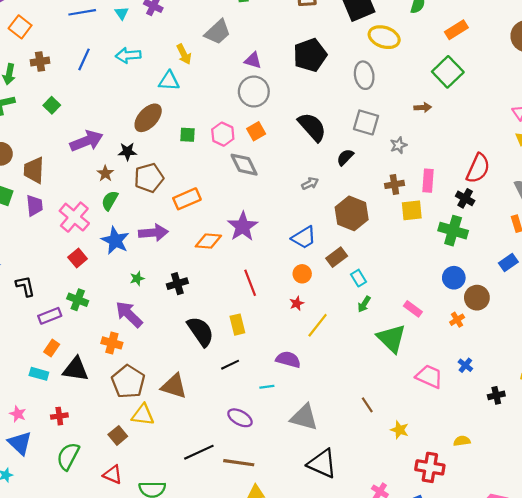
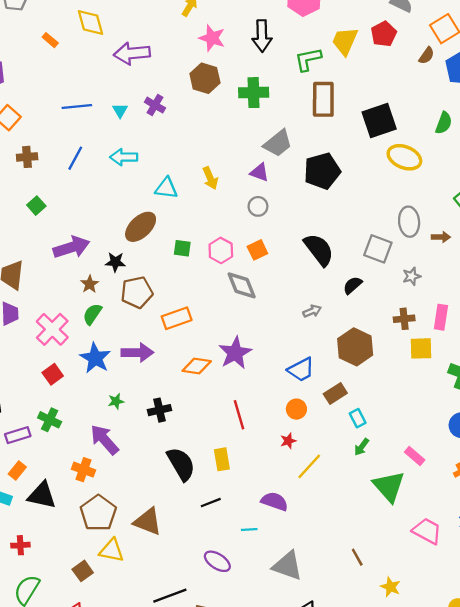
gray trapezoid: (218, 32) -> (278, 143), moved
yellow arrow: (184, 54) -> (210, 178), moved
gray ellipse: (364, 75) -> (409, 222), moved
gray circle: (254, 92) -> (258, 206), size x0.6

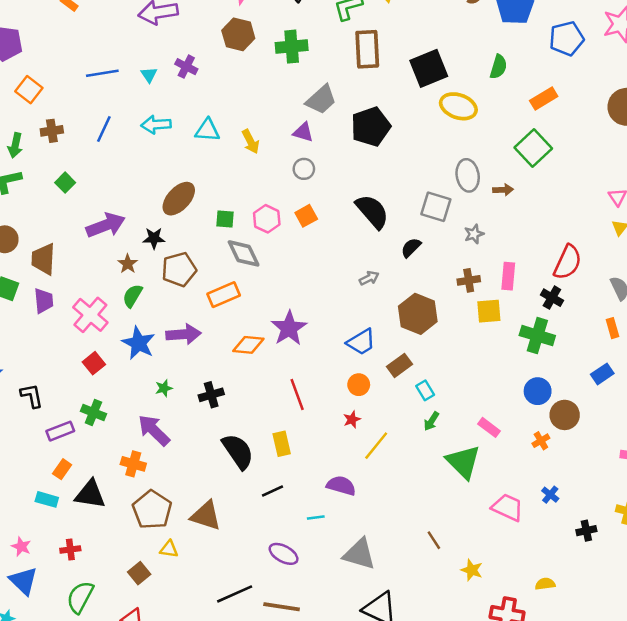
cyan triangle: (166, 188) -> (207, 130), moved
gray diamond: (242, 285) -> (244, 253), moved
yellow triangle: (112, 550) -> (169, 549), size x0.7

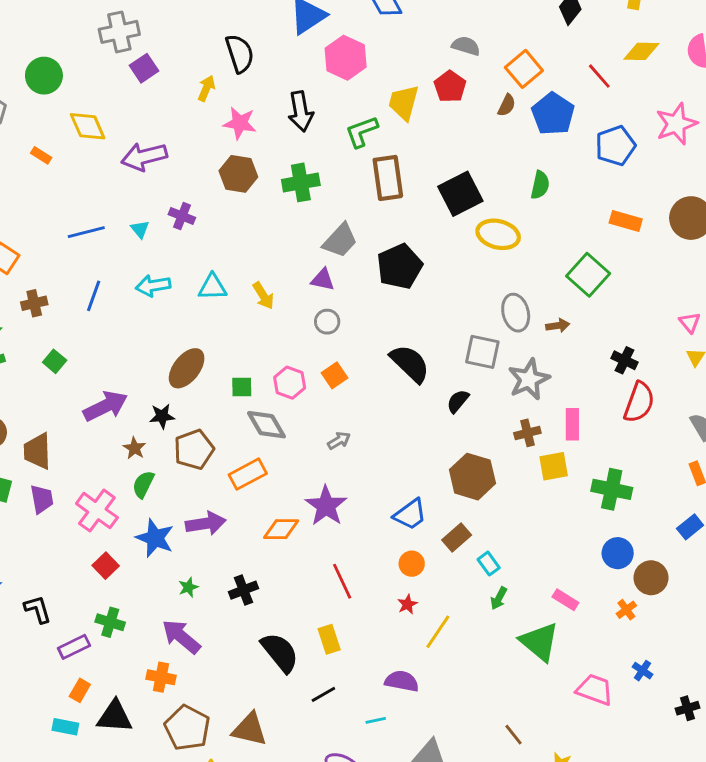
orange rectangle: (544, 98) -> (626, 221), moved, turned 52
gray star: (474, 234) -> (529, 379), size x1.8
gray arrow: (369, 278) -> (339, 441), moved
black cross: (552, 298) -> (625, 360), moved

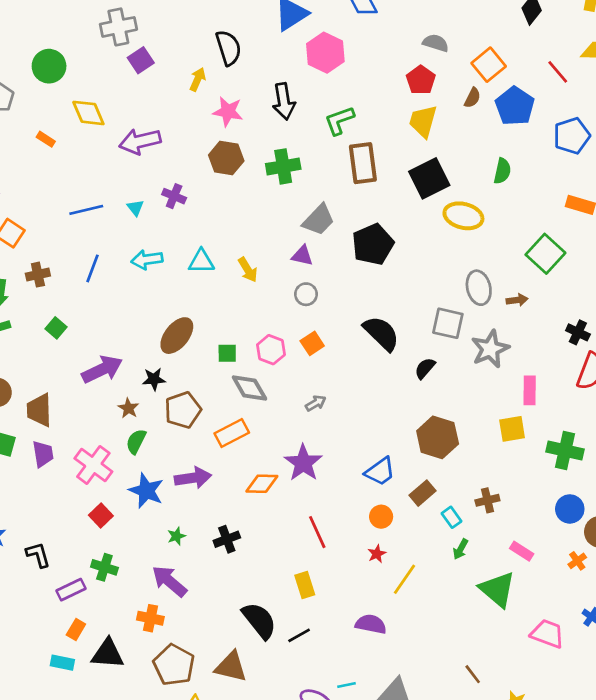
yellow trapezoid: (404, 103) -> (423, 121), moved
brown cross: (527, 433) -> (487, 500), moved
black semicircle: (280, 652) -> (259, 620), moved
cyan line: (376, 720) -> (346, 685), moved

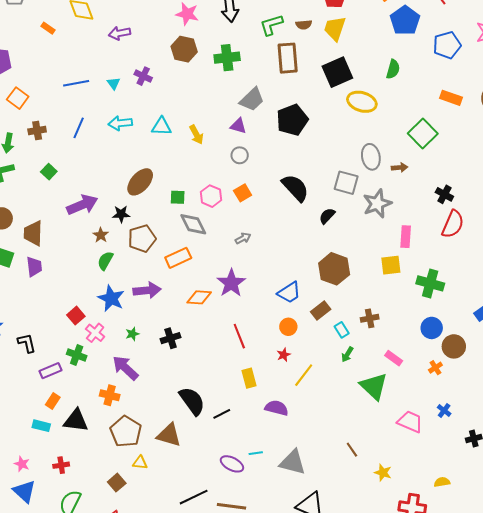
brown semicircle: (472, 98) -> (304, 25), moved, turned 56
purple arrow: (140, 141) -> (119, 33), size x0.7
pink cross: (93, 465) -> (95, 333), moved, size x0.7
yellow rectangle: (305, 585) -> (249, 378), moved

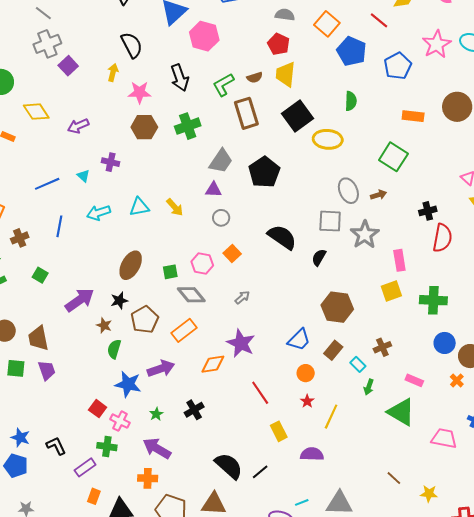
black cross: (444, 194) -> (428, 211), turned -30

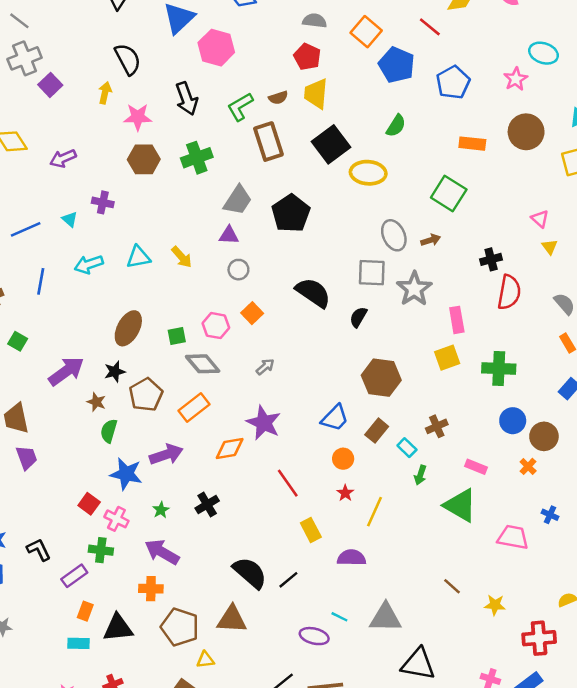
pink star: (437, 44) -> (516, 79), moved, size x0.7
green semicircle: (351, 101) -> (396, 126), turned 30
cyan line: (302, 502) -> (339, 617), turned 48

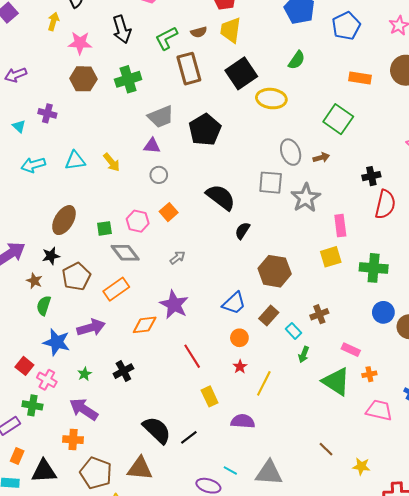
gray trapezoid: (238, 200) -> (161, 117), turned 32
black semicircle: (358, 317) -> (242, 231), moved
orange cross: (528, 466) -> (369, 374), moved, turned 32

